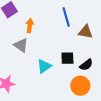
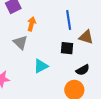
black square: (67, 58) -> (67, 48), moved

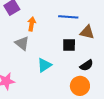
blue line: (69, 20) -> (68, 17), turned -72

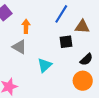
blue line: (68, 17) -> (61, 14), turned -54

